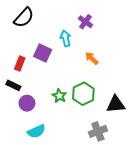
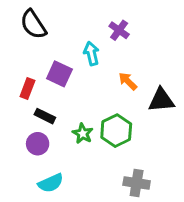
black semicircle: (24, 18) -> (33, 24), turned 105
black rectangle: (13, 85) -> (45, 116), moved
black triangle: (116, 104) -> (161, 100), moved
gray cross: (98, 131) -> (137, 183), turned 30

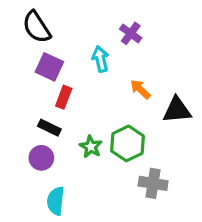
purple square: (59, 74) -> (49, 67), moved
red rectangle: (27, 88) -> (64, 97), moved
cyan semicircle: (51, 183) -> (56, 201), turned 120
gray cross: (137, 183) -> (153, 183), moved

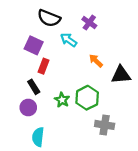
black semicircle: (37, 27) -> (49, 18), moved, turned -35
cyan arrow: (100, 59) -> (69, 40), turned -42
black rectangle: (49, 128) -> (34, 87), turned 32

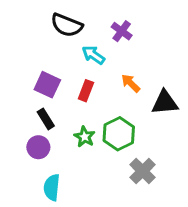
purple square: (34, 45) -> (47, 85), moved
red rectangle: (43, 66) -> (86, 91), moved
gray cross: (105, 125) -> (143, 171), turned 36

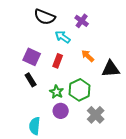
purple circle: (38, 147) -> (61, 111), moved

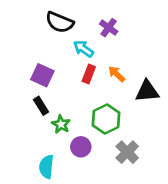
red rectangle: (58, 61) -> (89, 74), moved
green star: (57, 92) -> (61, 124), moved

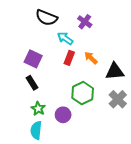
green star: (61, 124) -> (38, 109), moved
gray cross: (127, 152) -> (118, 99), moved

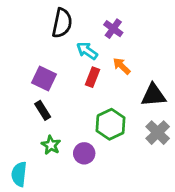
black semicircle: (46, 18) -> (62, 23), turned -100
orange arrow: (91, 58) -> (122, 66), moved
cyan semicircle: (36, 130) -> (19, 174), moved

